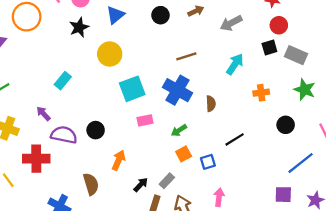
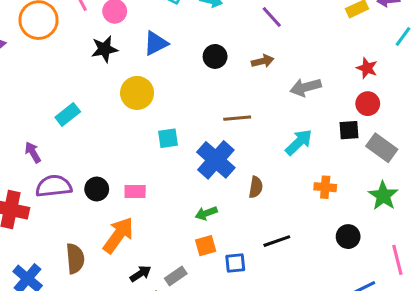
cyan square: (132, 89) -> (168, 138), moved, size x0.6
pink rectangle: (145, 120) -> (135, 192), moved
purple semicircle: (64, 135) -> (54, 186), turned -30
orange arrow: (119, 160) -> (118, 235), size x1.4

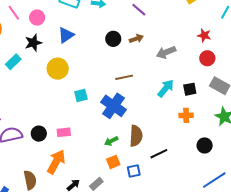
black circle: (215, 56) -> (113, 39), moved
cyan rectangle: (68, 115) -> (13, 62), moved
black square: (349, 130) -> (190, 89), moved
brown semicircle: (256, 187) -> (136, 136), moved, size x1.5

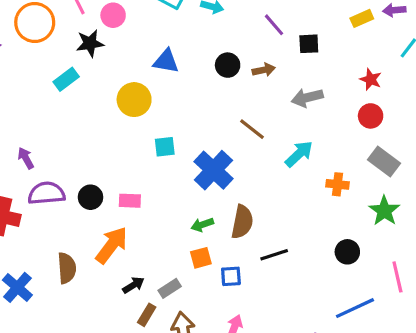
blue triangle: (66, 35) -> (166, 61), moved, turned 36
black star: (33, 43) -> (90, 43), moved
brown line: (124, 77) -> (252, 129), moved, turned 42
black square: (190, 89) -> (309, 44), moved
orange cross: (186, 115) -> (338, 184), moved

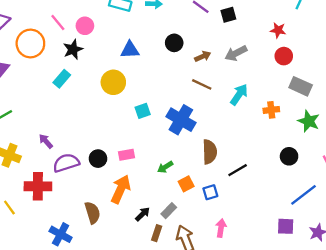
brown arrow: (264, 70) -> (203, 56), moved
green arrow: (202, 225) -> (165, 167), moved

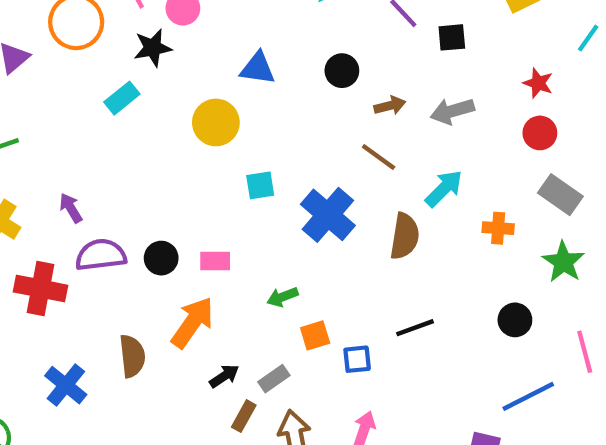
brown semicircle: (210, 152) -> (405, 236), moved

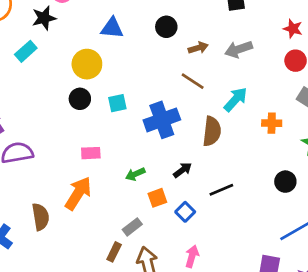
blue cross: (328, 215) -> (162, 120), turned 32
black circle: (161, 258) -> (80, 99), moved
blue square: (357, 359) -> (185, 212), turned -36
black arrow: (224, 376) -> (183, 170), moved

